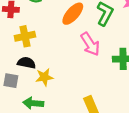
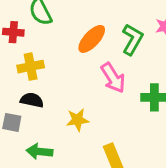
yellow star: (44, 77) -> (78, 120), moved

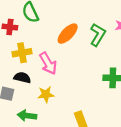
pink arrow: (113, 78) -> (48, 63), moved
yellow star: (78, 120) -> (46, 94), moved

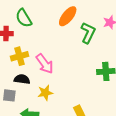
orange ellipse: (68, 34) -> (68, 16), moved

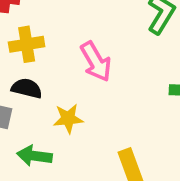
pink arrow: (45, 64) -> (96, 62), moved

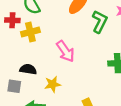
yellow cross: (27, 44) -> (30, 32), moved

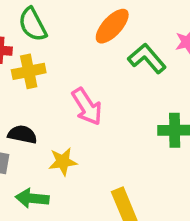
green L-shape: (100, 22) -> (147, 58), turned -70

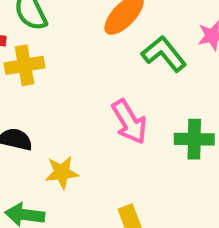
pink arrow: (87, 107) -> (129, 122), moved

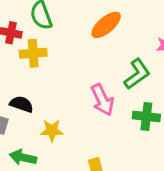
green L-shape: (164, 54) -> (137, 74), moved, turned 88

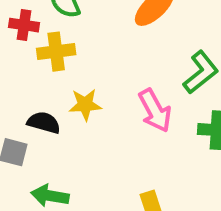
yellow star: (52, 131) -> (85, 105), moved

